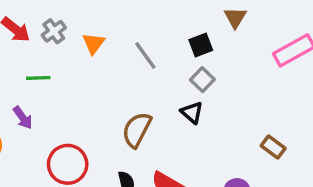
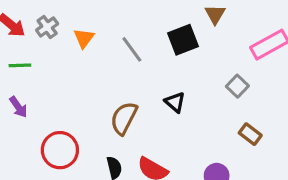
black square: (201, 45) -> (183, 40), size x1.4
green line: (38, 78) -> (20, 65), moved
gray square: (202, 80) -> (237, 86), moved

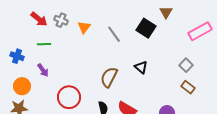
gray cross: (47, 27) -> (61, 20), turned -32
black square: (183, 40) -> (146, 28), turned -36
gray square: (237, 86) -> (186, 65), moved

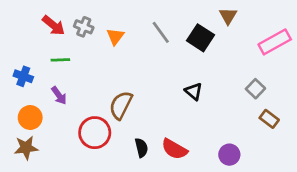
gray line: (114, 34) -> (161, 32), moved
brown semicircle: (109, 77) -> (121, 105), moved
brown rectangle: (188, 87) -> (269, 119), moved

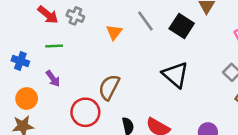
orange triangle: (115, 36) -> (114, 32), moved
black triangle: (194, 91) -> (175, 75), size x1.6

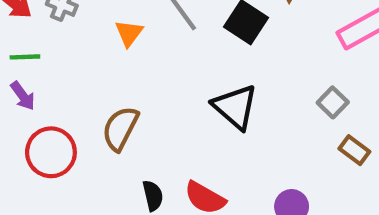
purple arrow: (53, 79) -> (23, 96), moved
red circle: (85, 112) -> (51, 152), moved

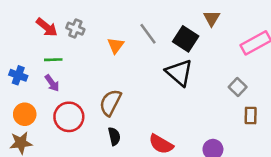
black triangle: (235, 107) -> (179, 73), moved
brown rectangle: (354, 150) -> (251, 116), turned 54
black semicircle: (153, 196) -> (114, 136), moved

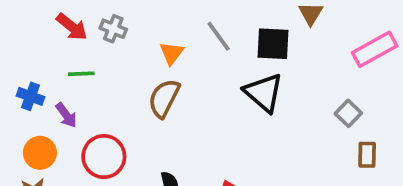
black square: (186, 39) -> (273, 44), turned -30
purple arrow: (52, 83) -> (66, 115), moved
brown semicircle: (110, 103) -> (164, 98), moved

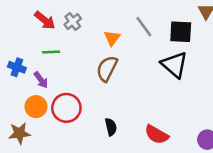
gray cross: (113, 29) -> (73, 22), turned 30
orange circle: (40, 153) -> (36, 107), moved

